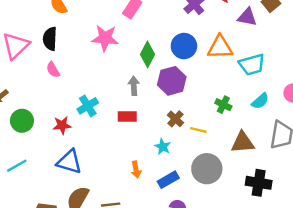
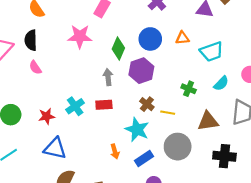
orange triangle: (220, 47) -> (182, 38), size x0.6
cyan cross: (88, 106) -> (75, 106), moved
cyan star: (163, 147) -> (137, 130), size x1.6

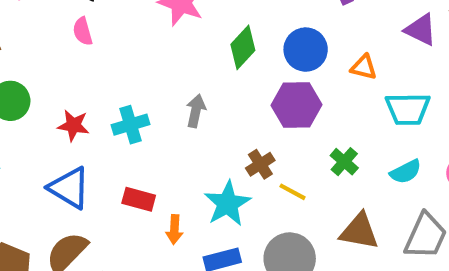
purple hexagon: (141, 71) -> (296, 105), moved
gray arrow: (108, 77) -> (196, 111), moved
red rectangle: (104, 105) -> (139, 199), moved

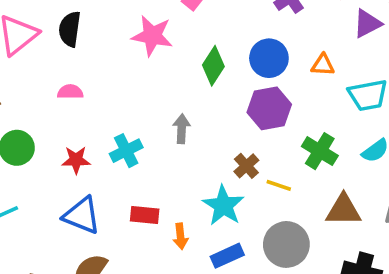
purple triangle: (421, 30) -> (367, 23), turned -44
pink semicircle: (83, 31) -> (70, 92), moved, turned 115
green cross: (344, 162) -> (320, 151), size x1.4

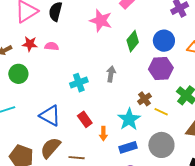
red star: (76, 160) -> (30, 44), moved
red rectangle: (145, 215) -> (85, 119), turned 42

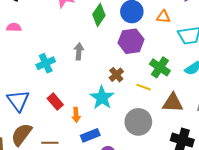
yellow line: (161, 112) -> (144, 87), moved
blue triangle: (50, 116) -> (18, 101), turned 30
blue rectangle: (128, 147) -> (90, 135), moved

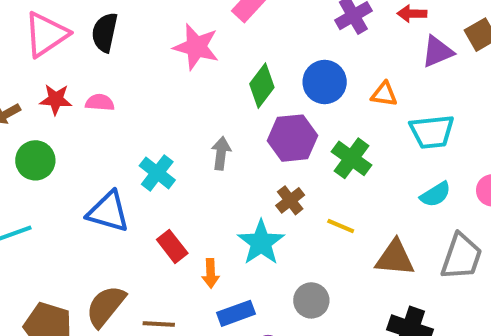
purple hexagon: (131, 41) -> (293, 138), moved
cyan cross: (46, 63) -> (157, 173), turned -30
green cross: (160, 67) -> (351, 158), moved
blue triangle: (18, 101) -> (108, 212), moved, turned -40
gray circle: (138, 122) -> (311, 300), moved, size x0.7

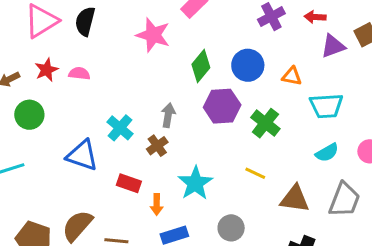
red star: (56, 99) -> (47, 70), turned -30
brown cross: (290, 200) -> (157, 146), moved
red rectangle: (172, 246) -> (129, 183), turned -35

